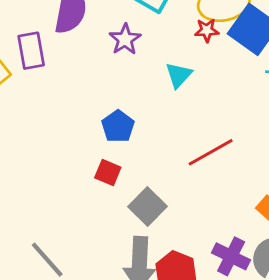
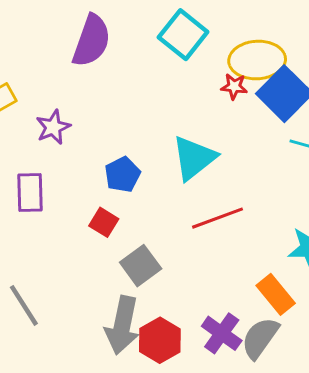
purple star: (125, 39) -> (53, 127), moved
purple rectangle: (31, 51) -> (30, 193), moved
cyan triangle: (179, 75) -> (194, 158), moved, size x1.6

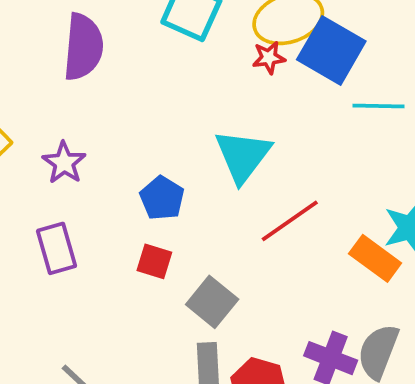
orange rectangle: (276, 294) -> (375, 258), moved

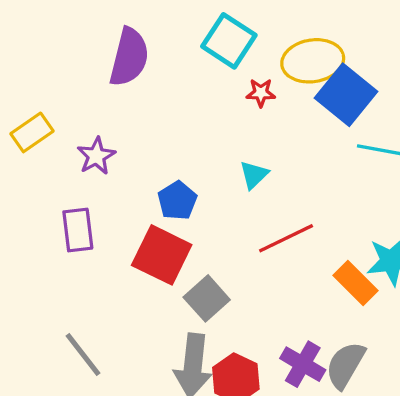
red star: (269, 58) -> (261, 93), moved
cyan triangle: (243, 156) -> (254, 175), size x0.6
red square: (154, 261) -> (162, 255), size x1.8

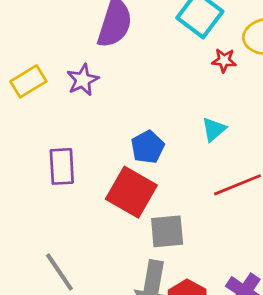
purple star: (96, 156) -> (83, 80), moved
gray square: (207, 298) -> (167, 231), turned 33

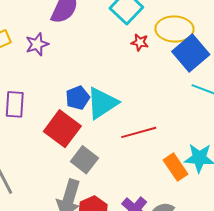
cyan triangle: (214, 129) -> (102, 103), moved, size x1.8
gray square: (167, 231) -> (84, 160), turned 36

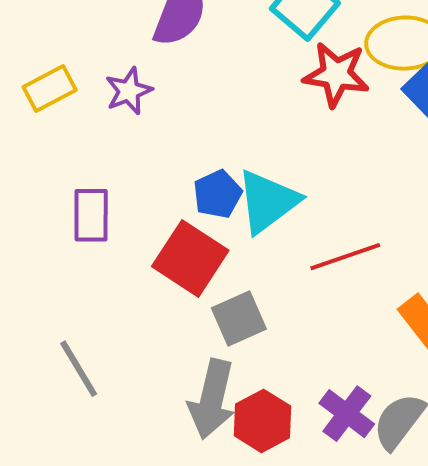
red star: (140, 42) -> (336, 74), size x1.8
gray square: (84, 160) -> (239, 319), turned 32

